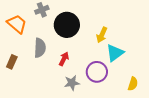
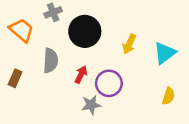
cyan triangle: (115, 53) -> (165, 53), moved
purple circle: (97, 72) -> (109, 83), moved
yellow semicircle: (133, 84) -> (168, 96), moved

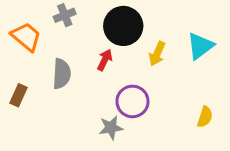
black circle: (85, 31) -> (123, 26), moved
cyan triangle: (165, 53) -> (200, 46), moved
red arrow: (81, 74) -> (105, 60), moved

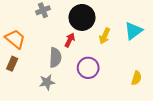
orange trapezoid: (26, 37) -> (15, 39), moved
gray semicircle: (62, 74) -> (55, 58), moved
gray star: (111, 128) -> (47, 82), moved

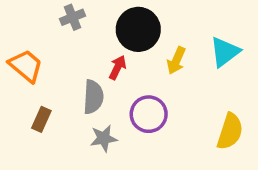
brown rectangle: (12, 64) -> (41, 119), moved
yellow semicircle: (136, 78) -> (230, 131), size x1.5
gray star: (47, 82) -> (104, 138), moved

